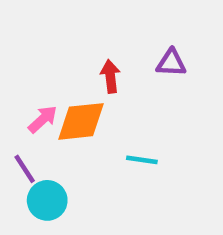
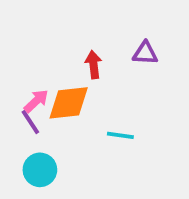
purple line: (25, 169) -> (30, 122), moved

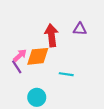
red arrow: (94, 65) -> (51, 35), size x1.5
cyan circle: (40, 170) -> (37, 97), moved

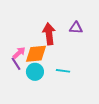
cyan circle: (37, 97) -> (35, 72), moved

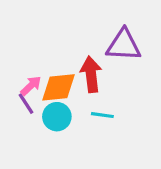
purple triangle: (76, 28) -> (124, 45), size x1.6
red arrow: (49, 34) -> (91, 74), moved

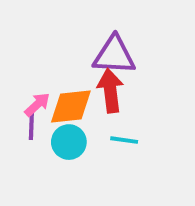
purple triangle: (124, 45) -> (114, 55), moved
purple line: (26, 104) -> (31, 126), turned 35

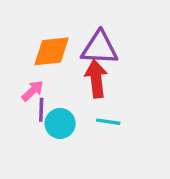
orange diamond: (71, 106) -> (51, 51), moved
purple line: (31, 126) -> (41, 110), moved

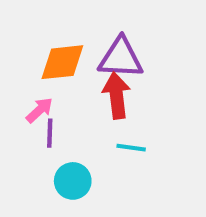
cyan circle: (60, 123) -> (73, 181), moved

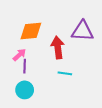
purple triangle: (121, 58) -> (83, 31), moved
cyan circle: (73, 181) -> (25, 90), moved

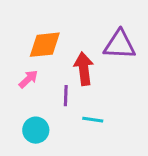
purple line: (25, 66) -> (66, 96), moved
cyan line: (65, 73) -> (93, 120), moved

